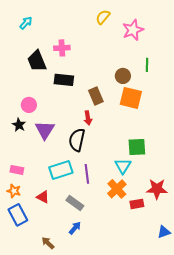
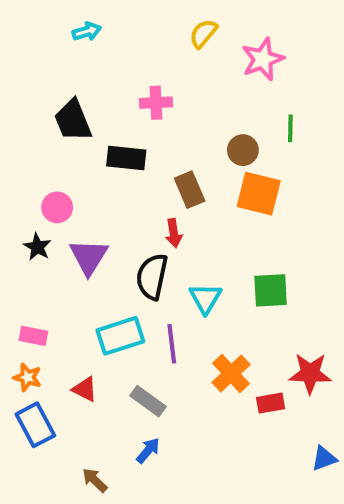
cyan arrow: (26, 23) -> (87, 31), moved, turned 32
pink cross: (62, 48) -> (156, 103), moved
cyan triangle: (123, 166) -> (205, 298), moved

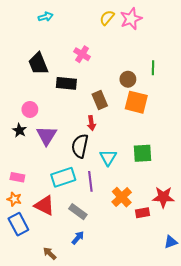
pink star: (263, 59) -> (131, 19), moved
pink cross: (156, 103) -> (82, 54), turned 35
red triangle: (85, 389) -> (44, 205), size x1.5

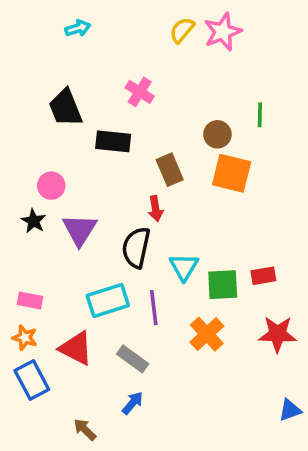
green square: (143, 153) -> (223, 285), moved
red rectangle: (143, 213) -> (263, 276), moved

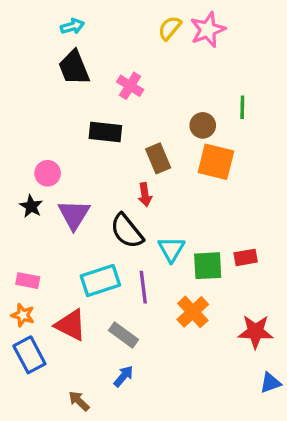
black trapezoid: (65, 108) -> (74, 68), moved
black semicircle: (136, 247) -> (127, 231), turned -51
red star: (278, 334) -> (256, 332), moved

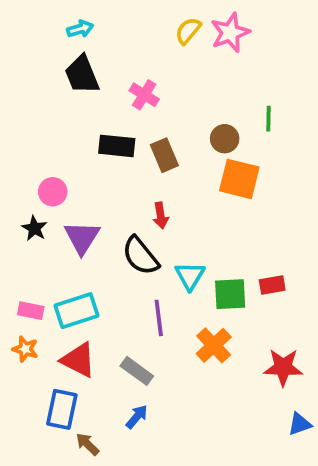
brown rectangle: (158, 158) -> (164, 155), moved
cyan rectangle: (100, 281) -> (76, 311), moved
blue rectangle: (29, 355) -> (62, 409), moved, turned 40

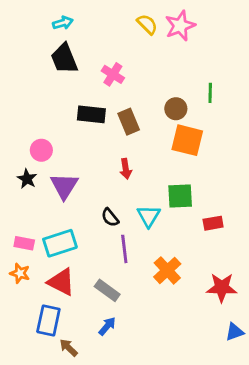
yellow semicircle: (188, 31) -> (147, 24), turned 95
black semicircle: (140, 256) -> (110, 217), moved, size x0.6
green square: (230, 294) -> (180, 196), moved

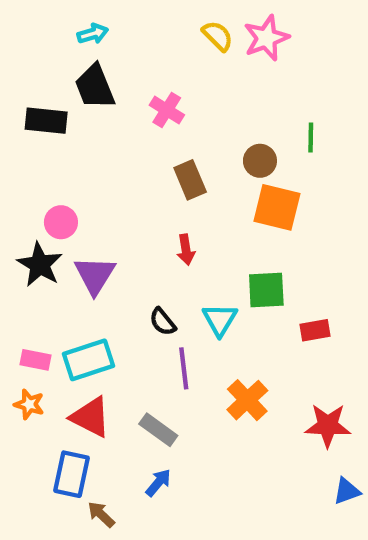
black rectangle: (91, 114) -> (46, 121), moved
black star: (27, 179) -> (40, 265), size x1.5

